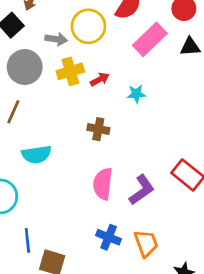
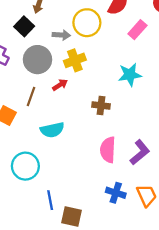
pink rectangle: (150, 39) -> (137, 30), size x0.7
red arrow: (100, 79) -> (60, 85), moved
cyan star: (136, 94) -> (130, 75), size x1.5

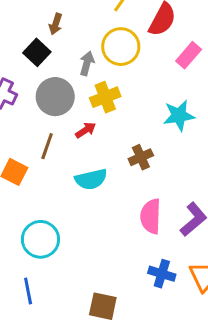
gray arrow: (61, 35) -> (87, 63), turned -78
brown cross: (101, 105) -> (141, 157), turned -30
cyan semicircle: (52, 130) -> (91, 179), moved
blue line: (50, 200) -> (28, 291), moved

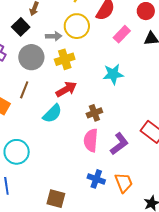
gray arrow: (87, 63) -> (54, 36), turned 70
red arrow: (86, 130) -> (66, 89), moved, size x1.5
brown cross: (141, 157) -> (94, 113), moved
cyan semicircle: (91, 179) -> (52, 114), turned -35

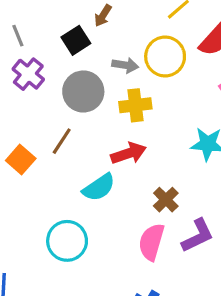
brown cross: (94, 113) -> (166, 200), turned -35
purple L-shape: (119, 144) -> (198, 236), moved
cyan circle: (17, 152) -> (67, 241), moved

